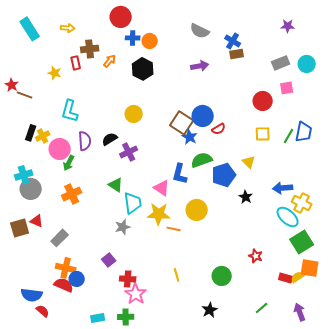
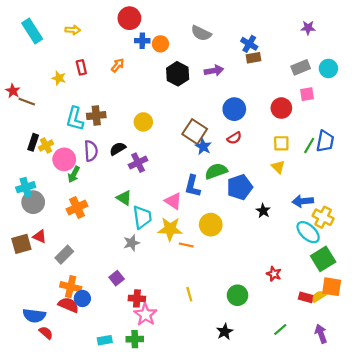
gray semicircle: (200, 31) -> (201, 33), moved
brown cross: (90, 49) -> (96, 116), moved
black hexagon: (143, 69) -> (178, 74), moved
blue circle: (203, 116) -> (234, 109), moved
yellow triangle: (249, 162) -> (278, 167), moved

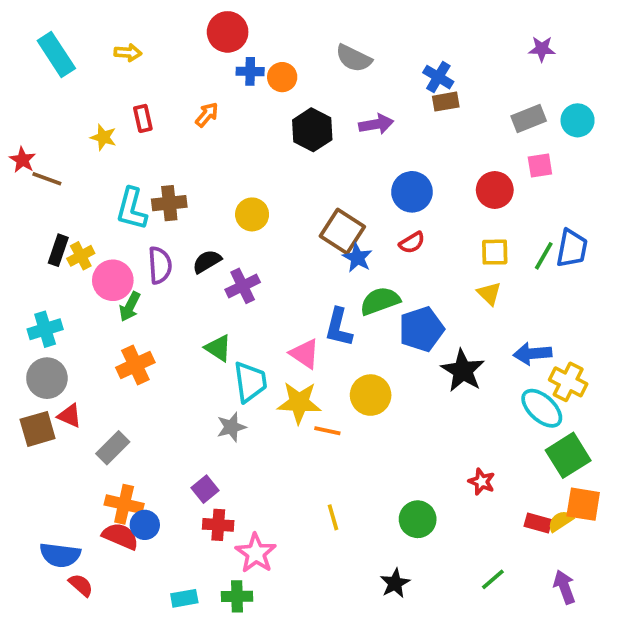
gray circle: (33, 202) -> (47, 378), moved
black star: (263, 211) -> (463, 371), size x1.6
red cross: (137, 298) -> (218, 525), moved

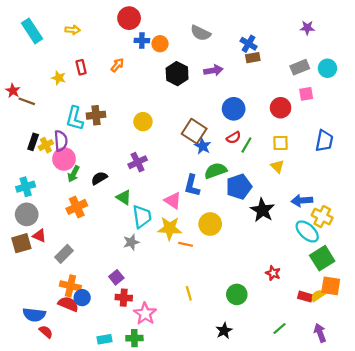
green line: (544, 256) -> (246, 145), moved
black semicircle: (207, 261) -> (99, 178), moved
purple semicircle: (160, 265) -> (61, 141), moved

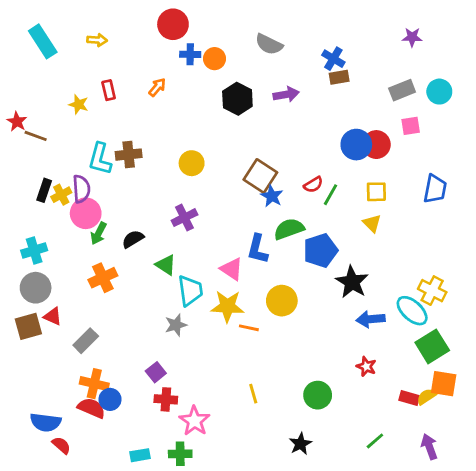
blue circle: (234, 109) -> (356, 145), moved
blue arrow: (302, 201) -> (371, 319), moved

